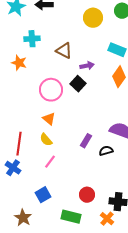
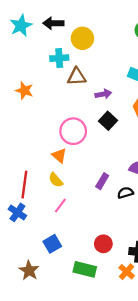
yellow circle: (93, 18) -> (82, 38), moved
cyan cross: (32, 39) -> (59, 58), moved
brown triangle: (64, 51) -> (77, 77), turned -30
black square: (78, 84) -> (108, 121), moved
pink circle: (51, 90) -> (73, 131), moved

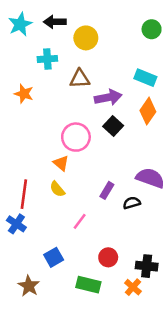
cyan cross: (59, 58) -> (47, 59), moved
purple arrow: (103, 94) -> (108, 97), size x1.5
pink line: (60, 206) -> (80, 221), moved

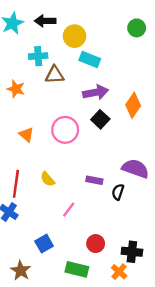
cyan rectangle: (145, 78) -> (90, 60), moved
brown triangle: (80, 79) -> (55, 75), moved
orange triangle: (61, 163) -> (26, 135), moved
purple rectangle: (107, 190) -> (94, 180), turned 70
black semicircle: (132, 203) -> (118, 192), turned -56

